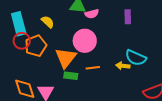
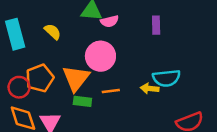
red circle: (22, 41) -> (19, 87), moved
orange pentagon: (36, 46) -> (40, 78), moved
cyan semicircle: (136, 58) -> (166, 78), turned -30

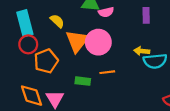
orange triangle: (76, 78) -> (77, 41), moved
red circle: (19, 87) -> (28, 44), moved
yellow arrow: (150, 88) -> (142, 51), moved

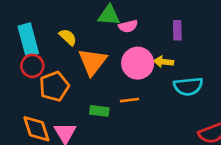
pink circle: (98, 42) -> (138, 63), moved
yellow arrow: (142, 51) -> (164, 62), moved

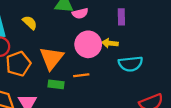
orange triangle: (93, 62) -> (52, 58), moved

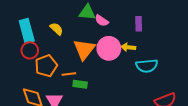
pink semicircle: (80, 13) -> (102, 21), turned 48
orange triangle: (52, 58) -> (84, 49), moved
orange line: (81, 75) -> (69, 74), moved

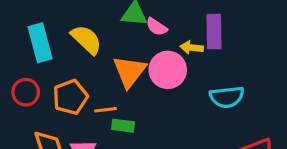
purple rectangle: (139, 24) -> (214, 32), size x1.5
yellow semicircle: (56, 29) -> (86, 40), size x1.5
yellow arrow: (128, 47) -> (192, 48), moved
red circle: (30, 50) -> (26, 92), moved

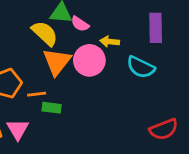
purple rectangle: (214, 32) -> (156, 28), moved
yellow semicircle: (86, 40) -> (45, 33), moved
cyan semicircle: (227, 97) -> (141, 67), moved, turned 32

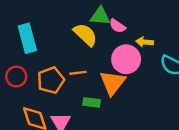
orange triangle: (57, 62) -> (112, 83), moved
orange line: (37, 94) -> (78, 73), moved

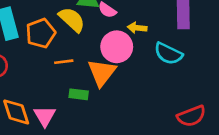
orange pentagon: (51, 80) -> (41, 33), moved

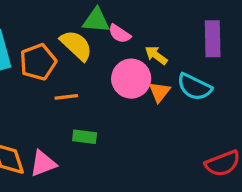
yellow arrow: (137, 28) -> (156, 55), turned 30
orange triangle: (102, 73) -> (159, 92), moved, size x0.6
pink triangle: (45, 116) -> (43, 163), turned 40

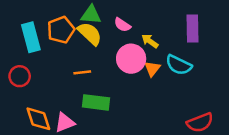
green triangle: (96, 20) -> (91, 15), moved
orange pentagon: (38, 62) -> (61, 30), moved
green rectangle: (85, 137) -> (96, 102), size x1.5

